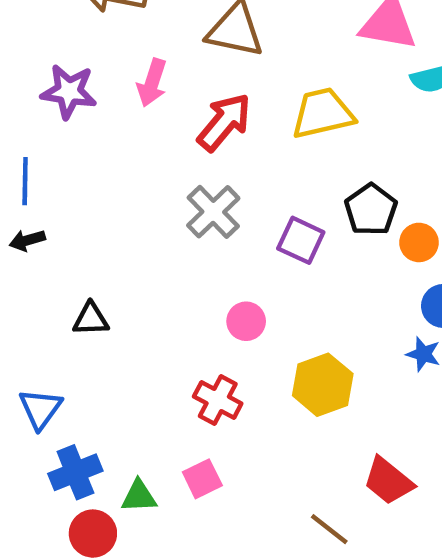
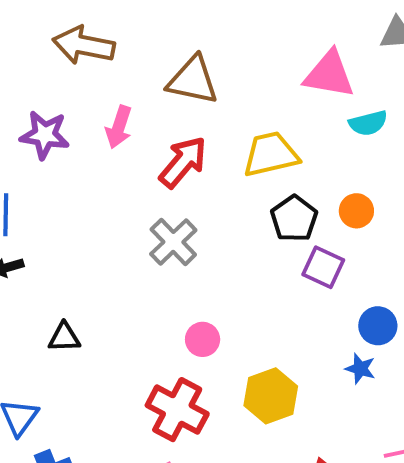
black pentagon: (371, 210) -> (294, 219), moved
purple square: (301, 240) -> (323, 267), moved
orange circle: (419, 242) -> (356, 211), moved
red cross: (218, 400) -> (177, 410), size x1.4

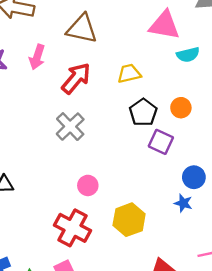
yellow trapezoid: (271, 154) -> (129, 74), size x0.7

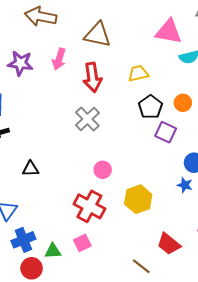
red arrow: (76, 78) -> (92, 77), turned 132

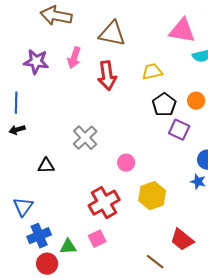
gray cross: (87, 119) -> (85, 138), moved
pink circle: (103, 170) -> (126, 163), moved
red cross: (89, 206) -> (104, 203), turned 32

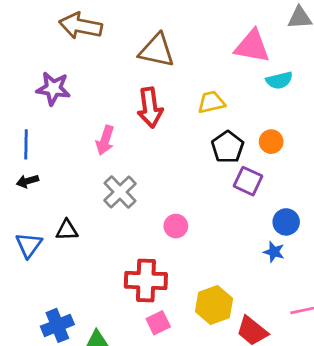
pink arrow: (74, 58) -> (105, 140), moved
yellow hexagon: (152, 196) -> (214, 305), moved
red cross: (104, 203) -> (146, 280), turned 32
blue triangle: (23, 207) -> (29, 245), moved
pink square: (97, 239) -> (158, 323), moved

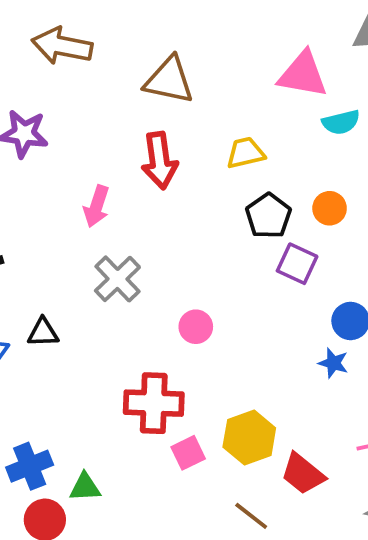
pink square: (158, 323) -> (188, 453), moved

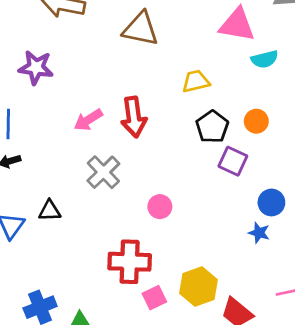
red arrow: (160, 160) -> (134, 117), moved
pink arrow: (96, 206) -> (88, 120), turned 40

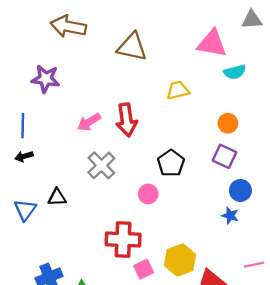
black pentagon: (212, 127) -> (171, 163), moved
purple square: (233, 161) -> (224, 156), moved

